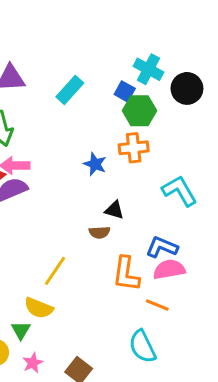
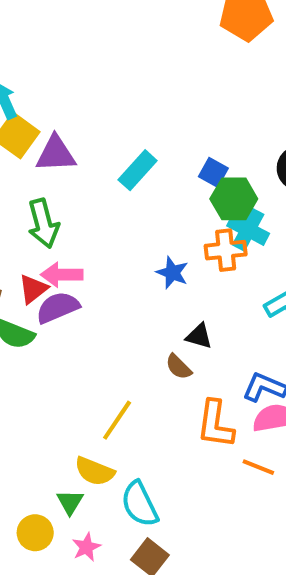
cyan cross: (148, 69) -> (248, 230), moved
brown semicircle: (99, 232) -> (179, 367), turned 48
cyan semicircle: (142, 347) -> (140, 504), moved

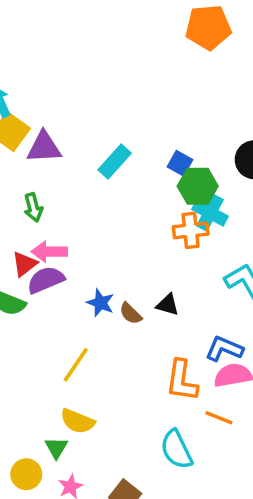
green arrow: (43, 223) -> (33, 207), size x0.7
blue star: (172, 273) -> (100, 303), moved
brown semicircle: (179, 367) -> (131, 313), moved
yellow line: (117, 420) -> (76, 365), moved
cyan semicircle: (140, 504) -> (176, 449), moved

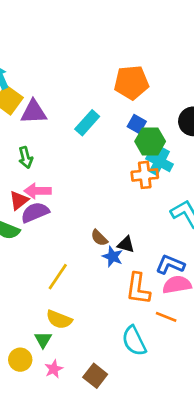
orange pentagon: (208, 27) -> (131, 83), moved
blue star: (100, 303) -> (113, 257), moved
black triangle: (168, 305) -> (126, 245), moved

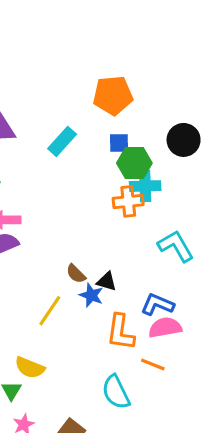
blue square: (137, 124) -> (119, 143), turned -30
cyan cross: (159, 162) -> (145, 186), turned -30
yellow line: (58, 277) -> (50, 311), moved

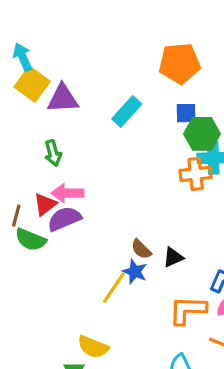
black triangle: (107, 281) -> (173, 257), turned -40
blue star: (91, 295) -> (135, 272), moved
orange L-shape: (121, 332) -> (188, 310), turned 84

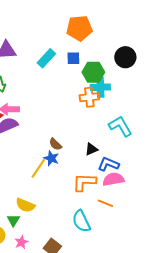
blue square: (186, 113) -> (73, 58), moved
black triangle: (173, 257) -> (91, 149), moved

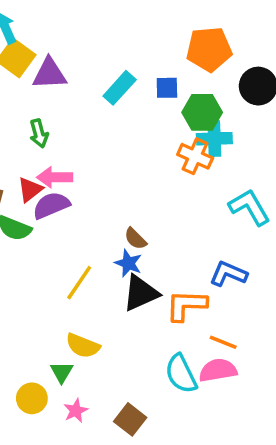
orange pentagon: (79, 28) -> (209, 49), moved
orange cross: (89, 97) -> (195, 156), turned 30
black triangle: (91, 149) -> (141, 293), moved, size x1.6
yellow line: (38, 168) -> (79, 283), moved
pink semicircle: (113, 179) -> (218, 370), moved

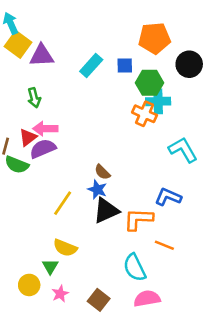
pink semicircle: (218, 370) -> (147, 299), moved

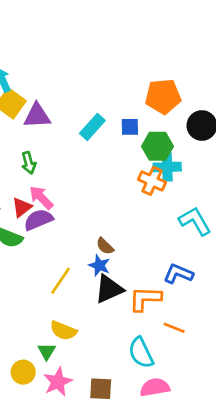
pink arrow: (45, 129) -> (41, 198), turned 45
pink star: (60, 294) -> (58, 382), size x1.5
brown square: (99, 300) -> (101, 389), turned -35

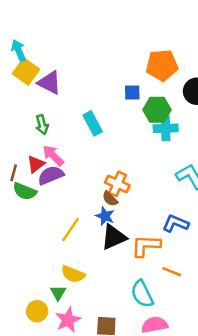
purple triangle: (37, 116) -> (49, 83), turned 30
cyan rectangle: (92, 127) -> (93, 123), moved, turned -70
orange cross: (152, 181) -> (117, 184), moved

